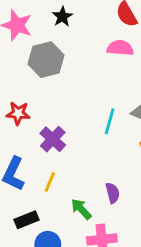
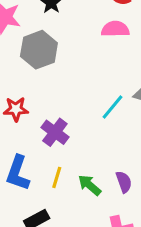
cyan line: (110, 121) -> (113, 107), turned 30
green arrow: (81, 209) -> (90, 185), moved

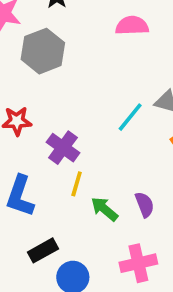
yellow line: (57, 177) -> (77, 184), moved

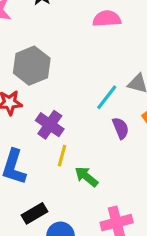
gray hexagon: (43, 51) -> (32, 66), moved
purple semicircle: (145, 205) -> (121, 128), moved

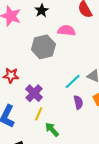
pink semicircle: (107, 19) -> (66, 30), moved
gray hexagon: (32, 66) -> (43, 47), moved

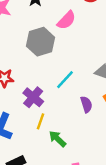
pink semicircle: (66, 30) -> (66, 20), turned 132
cyan line: (73, 82) -> (65, 80), moved

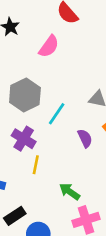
gray hexagon: (40, 42) -> (25, 95), moved
green arrow: (57, 139) -> (70, 191), moved

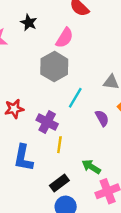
gray hexagon: (25, 95) -> (54, 67), moved
black rectangle: (15, 216) -> (59, 183), moved

